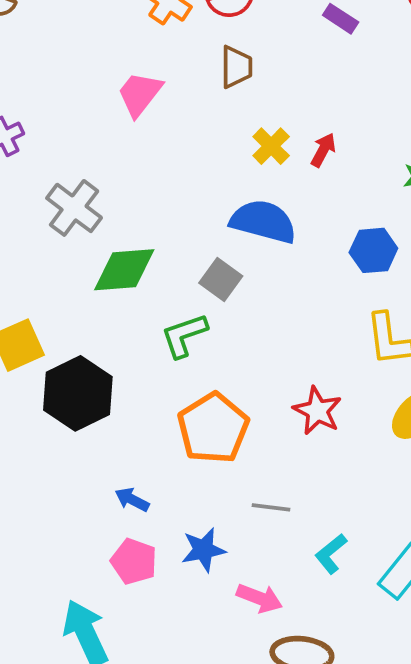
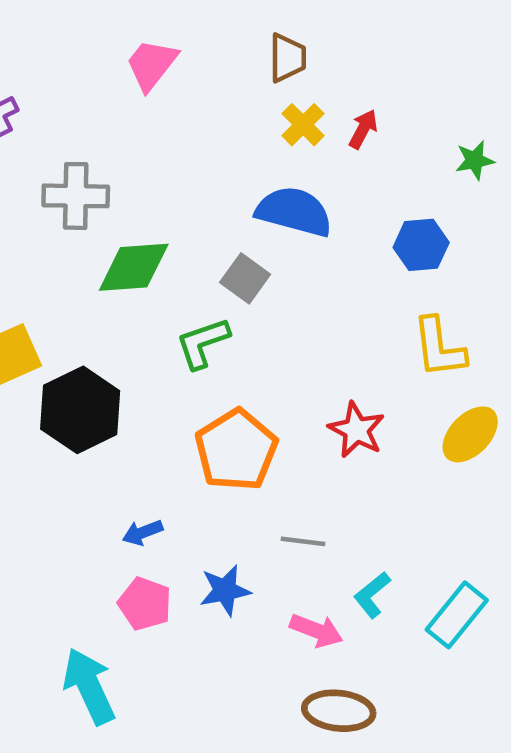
brown trapezoid: (236, 67) -> (287, 58), moved
gray cross: (74, 208) -> (76, 196), turned -36
blue arrow: (132, 500) -> (143, 532), turned -48
pink arrow: (259, 598) -> (316, 630), moved

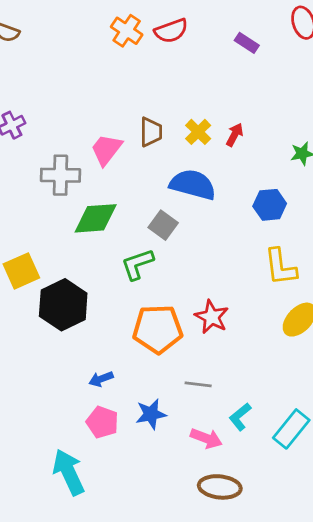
brown trapezoid: (287, 58) -> (151, 132), moved
pink trapezoid: (151, 64) -> (106, 150), moved
red star: (356, 430) -> (212, 317), moved
orange pentagon: (236, 450) -> (158, 329), turned 30

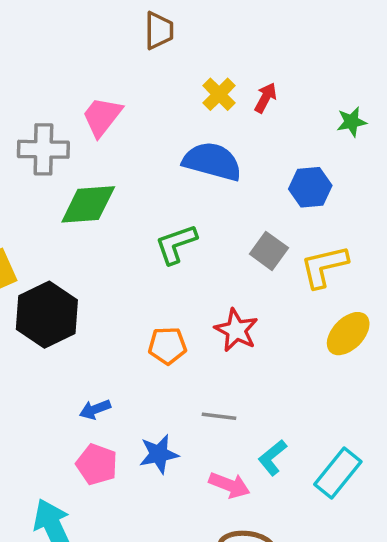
brown trapezoid: (151, 132) -> (159, 31), moved
gray square: (163, 225) -> (269, 251), moved
green L-shape: (137, 264) -> (176, 244), moved
yellow L-shape: (280, 267) -> (324, 266), turned 84
orange pentagon: (158, 329) -> (167, 346), size x0.6

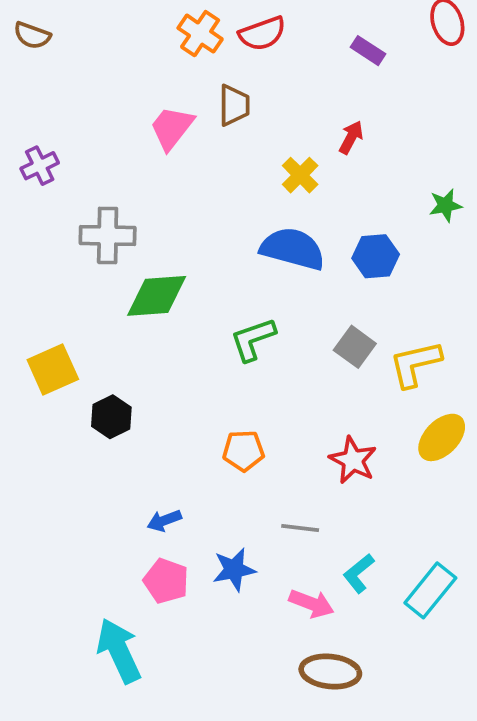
red arrow: (266, 98) -> (351, 137), moved
pink trapezoid: (102, 117) -> (172, 128), moved
blue hexagon: (310, 187) -> (376, 256), moved
black hexagon: (47, 315) -> (111, 417), size x0.6
red star: (236, 330) -> (353, 460), moved

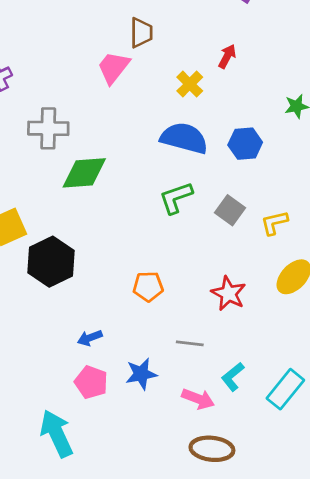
pink trapezoid: (172, 128) -> (113, 67), moved
green L-shape: (253, 339) -> (176, 198), moved
yellow L-shape: (415, 364) -> (274, 223), size x0.7
black hexagon: (111, 417) -> (51, 262), size x1.6

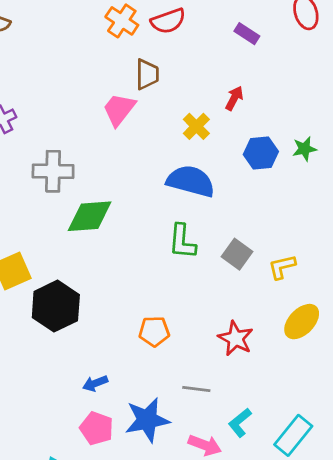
blue hexagon: (245, 144) -> (261, 153), moved
green L-shape: (176, 198) -> (182, 241), turned -66
blue star: (141, 374) -> (147, 420), size x1.4

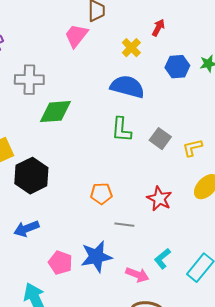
blue arrow: (95, 383) -> (26, 229), moved, size x1.4
gray line: (196, 389) -> (124, 225), moved

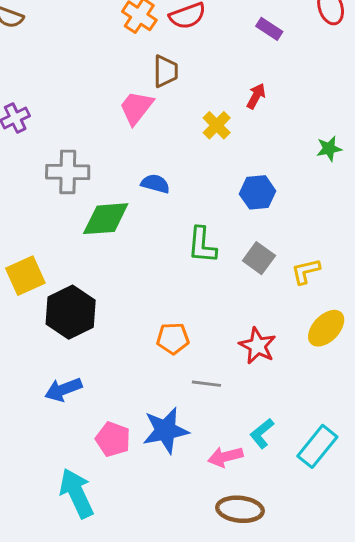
blue hexagon: (177, 67) -> (258, 192), moved
blue semicircle: (127, 87) -> (155, 184), moved, size x0.6
pink arrow: (137, 275) -> (225, 457), turned 145

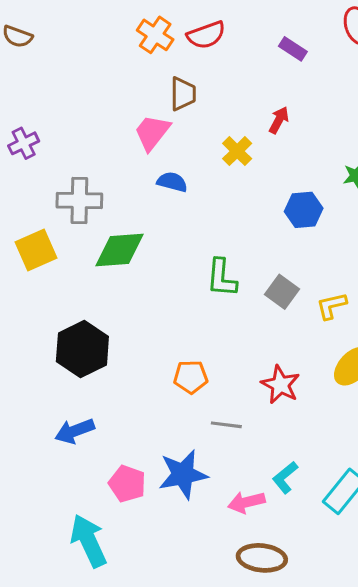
blue semicircle: (155, 184) -> (172, 182), moved
blue hexagon: (258, 192) -> (304, 210), moved
yellow square: (25, 276) -> (36, 250), moved

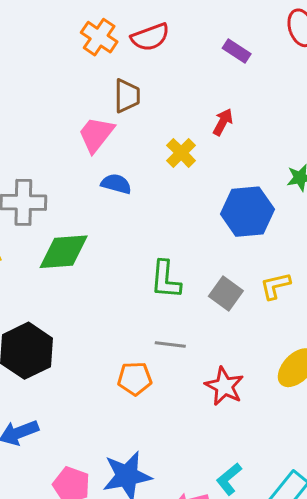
blue hexagon: (304, 210) -> (247, 212), size x1.4
yellow L-shape: (331, 306) -> (275, 286), moved
gray line: (226, 425) -> (170, 345), moved

